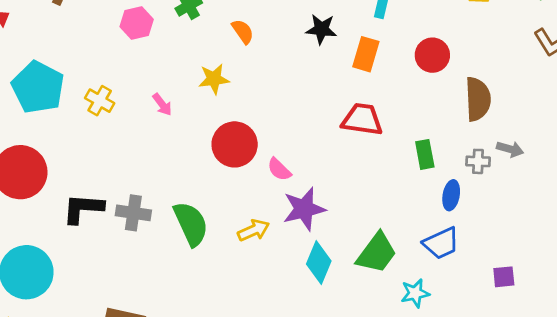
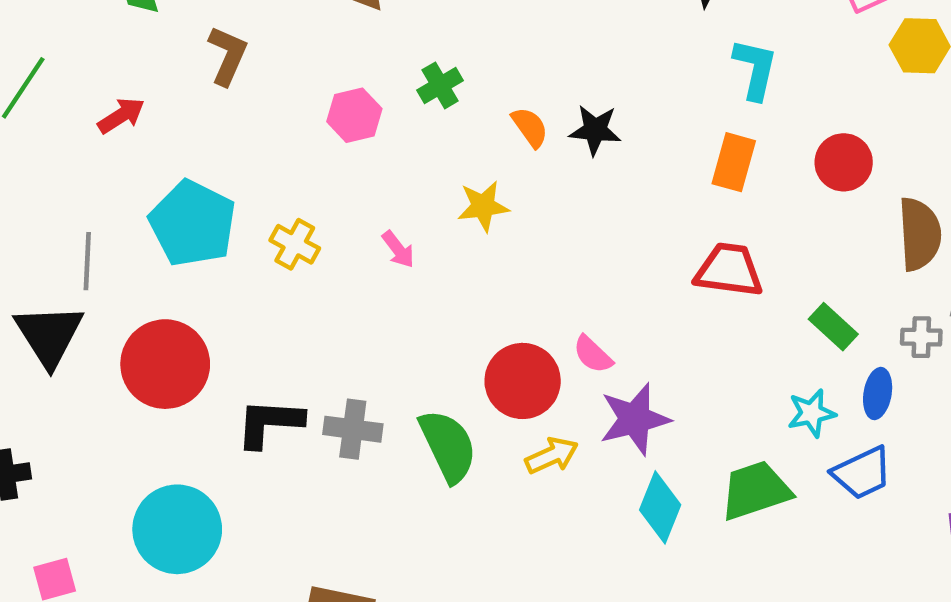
black star: (321, 29) -> (595, 130), moved
red circle: (235, 144) -> (523, 381), moved
green rectangle: (425, 154) -> (833, 327), turned -36
green trapezoid: (377, 253) -> (756, 490), turned -144
cyan star: (415, 293) -> (811, 413), moved

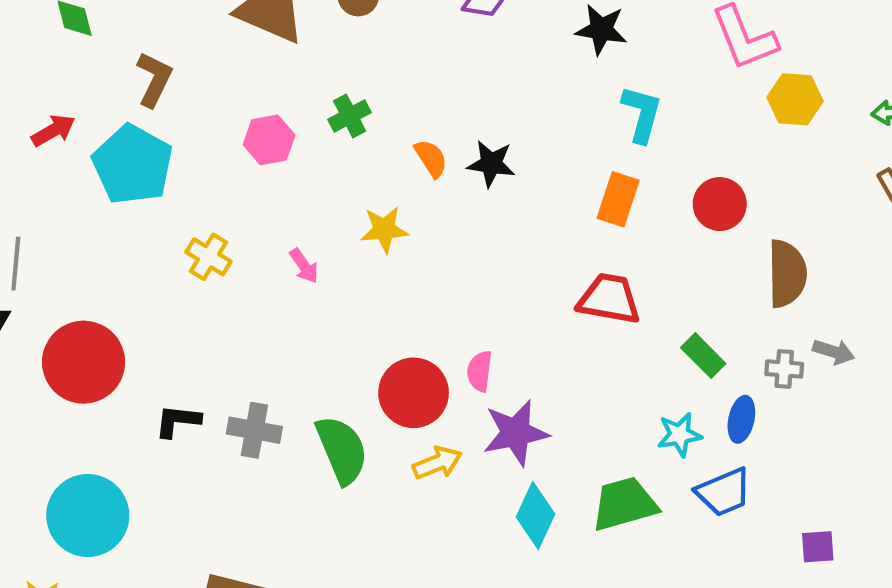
cyan pentagon: (193, 223) -> (133, 165), moved
pink semicircle: (593, 354) -> (480, 371), turned 51
black L-shape: (270, 423) -> (178, 421), size x0.7

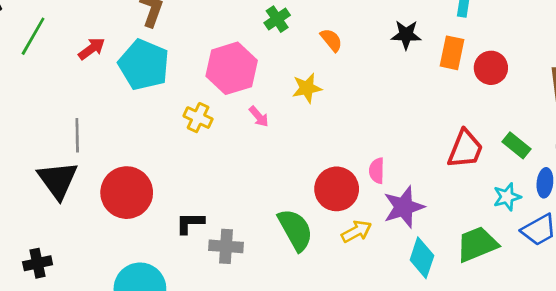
pink hexagon: (269, 140) -> (232, 68), moved, size x1.6
black star: (491, 164) -> (406, 35), moved
red circle: (720, 204) -> (491, 68), moved
red trapezoid: (609, 299) -> (465, 149), moved, turned 108
gray cross: (254, 430) -> (226, 246), moved

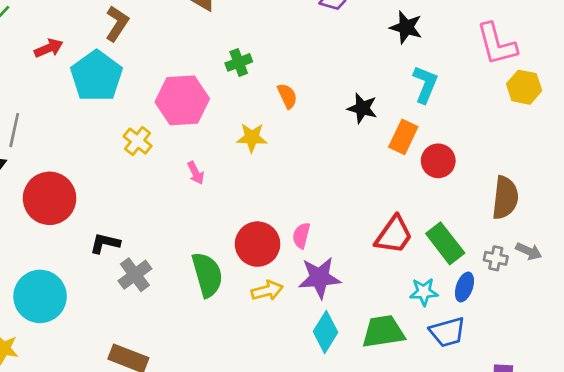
pink arrow: (259, 117) -> (196, 173), moved
green rectangle: (516, 145) -> (445, 243), size x1.4
gray cross: (226, 246) -> (135, 275), turned 36

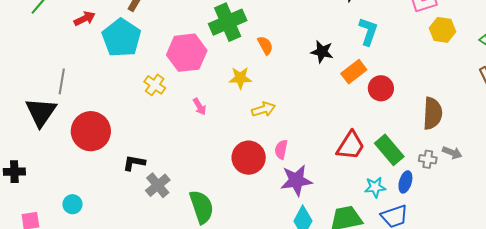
green cross: (239, 62) -> (228, 22), size x1.8
orange rectangle: (403, 137) -> (354, 72), turned 30
green semicircle: (207, 275) -> (202, 207), moved
yellow arrow: (267, 291) -> (263, 109), moved
cyan circle: (40, 296) -> (72, 204), moved, size x0.5

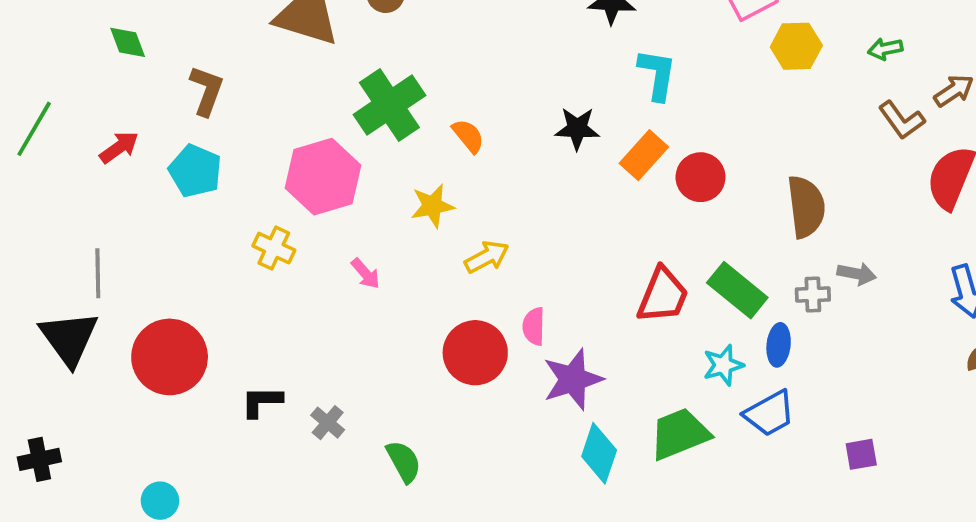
cyan pentagon: (121, 38) -> (195, 171), size x0.7
gray cross: (158, 185) -> (328, 423), moved, size x0.7
green semicircle: (202, 207) -> (404, 461), size x0.7

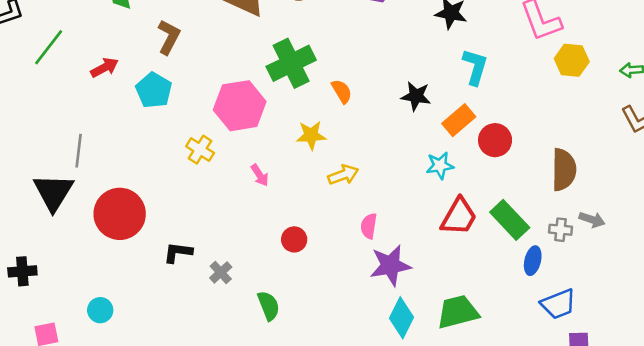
red circle: (475, 353) -> (294, 239), moved, size x0.6
cyan star: (723, 365) -> (440, 166), moved
blue trapezoid: (770, 413) -> (558, 304), moved

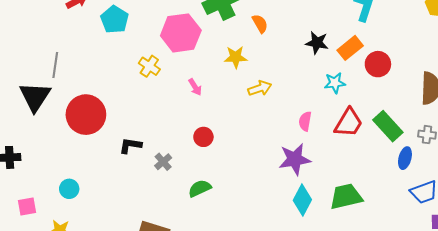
black star: (416, 96) -> (317, 43), moved
pink semicircle: (369, 226) -> (305, 121), moved
red circle: (294, 239) -> (203, 137), moved
green semicircle: (269, 306) -> (200, 188), turned -95

